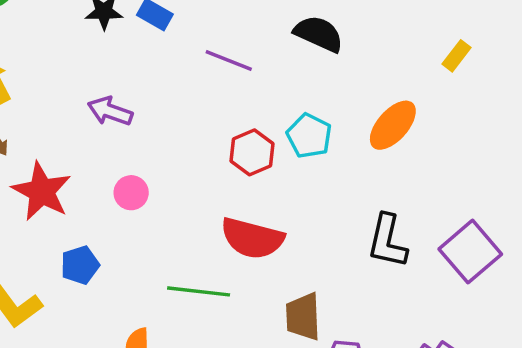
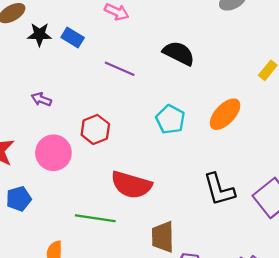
purple arrow: (110, 111) -> (41, 99), size x0.7
red hexagon: (252, 152) -> (95, 129), moved
pink circle: (131, 193) -> (53, 153), size x1.6
black L-shape: (387, 241) -> (219, 189), turned -30

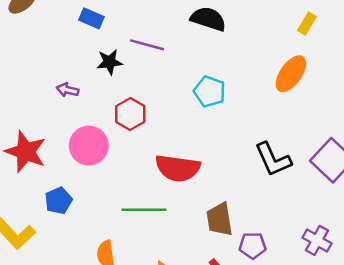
black star: (39, 34) -> (110, 62), moved
orange ellipse: (225, 114) -> (291, 74), moved

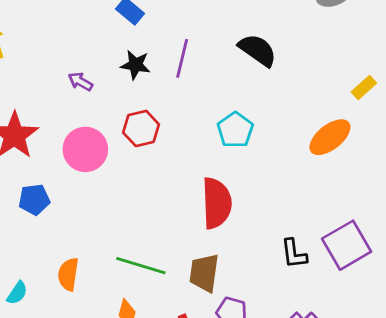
purple line: (147, 45) -> (182, 58), turned 72
black L-shape: (273, 159) -> (294, 254), moved, size x0.7
red semicircle: (178, 168) -> (217, 203), moved, turned -117
green line: (144, 210) -> (141, 266), moved

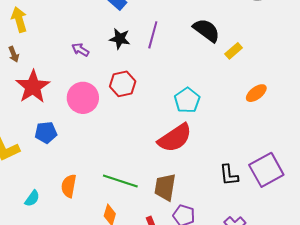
yellow rectangle: (364, 88) -> (234, 51), moved
cyan pentagon: (235, 130) -> (187, 100), moved
orange ellipse: (330, 137) -> (256, 93), size x0.7
red semicircle: (217, 203) -> (175, 138), turned 57

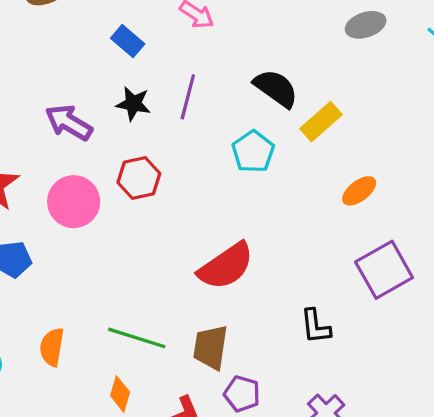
purple arrow: (80, 50) -> (69, 122), size x1.6
yellow rectangle: (234, 51) -> (321, 122), size x1.4
cyan pentagon: (187, 100) -> (253, 152), moved
purple square: (266, 170) -> (384, 270), moved

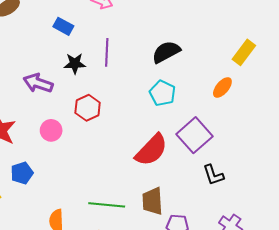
black semicircle: (276, 88) -> (166, 52), moved, turned -52
yellow rectangle: (321, 122) -> (244, 52), moved
cyan pentagon: (253, 152) -> (162, 93), moved
pink circle: (74, 202) -> (51, 130), size x0.7
purple square: (384, 270) -> (195, 135), moved

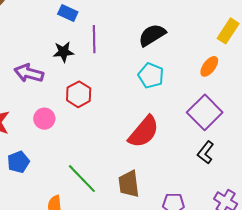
blue rectangle: (63, 26) -> (68, 13), moved
purple square: (195, 135) -> (205, 112), moved
black L-shape: (213, 175) -> (206, 152), turned 60
brown trapezoid: (152, 201) -> (129, 184), moved
green line: (107, 205) -> (82, 179), moved, turned 44

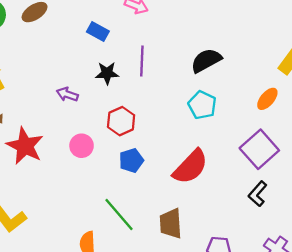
blue rectangle: (68, 13) -> (98, 32), moved
purple arrow: (29, 73) -> (67, 94), size x0.7
blue pentagon: (18, 162) -> (131, 160), moved

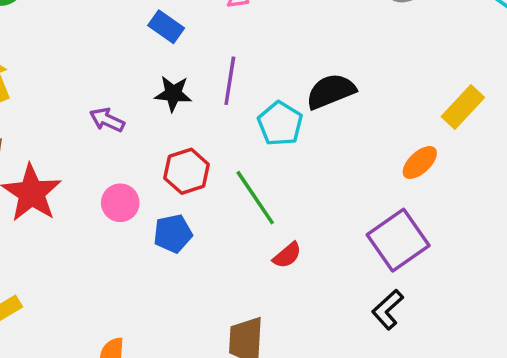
cyan pentagon: (202, 105) -> (280, 124), moved
blue pentagon: (131, 160) -> (173, 234), moved
red semicircle: (190, 167) -> (287, 255), size x0.5
green line: (119, 214) -> (255, 198), moved

